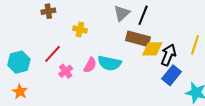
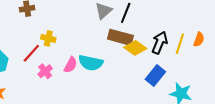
yellow cross: (80, 30) -> (48, 38), moved
yellow diamond: (152, 49) -> (135, 48), turned 35
black arrow: (168, 55) -> (160, 43), moved

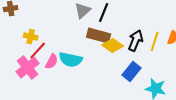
red line: (31, 53) -> (38, 51), moved
pink cross: (45, 71) -> (28, 68), size x1.6

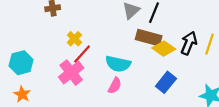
yellow cross: (31, 37) -> (74, 39), turned 32
pink semicircle: (52, 62) -> (115, 86), moved
blue rectangle: (132, 72) -> (166, 82), moved

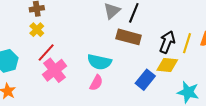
yellow cross: (74, 39) -> (37, 30), moved
yellow diamond: (164, 49) -> (167, 65), moved, turned -30
red line: (82, 54) -> (46, 53), moved

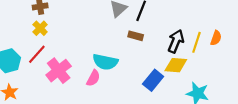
brown rectangle: (129, 37) -> (136, 36), size x0.6
red line: (46, 53) -> (37, 54), moved
pink semicircle: (96, 83) -> (93, 78), moved

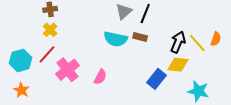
yellow line: (196, 42) -> (197, 43), turned -60
cyan semicircle: (105, 62) -> (116, 39), moved

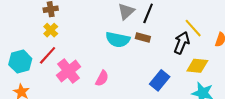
yellow line: (197, 43) -> (193, 28), moved
yellow diamond: (178, 65) -> (197, 66), moved

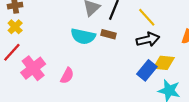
yellow line: (193, 28) -> (147, 17), moved
black arrow: (182, 43) -> (148, 40), turned 55
blue rectangle: (160, 80) -> (147, 70), moved

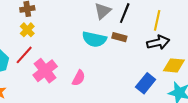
yellow line: (147, 17) -> (157, 20), turned 54
blue rectangle: (147, 70) -> (146, 83), moved

